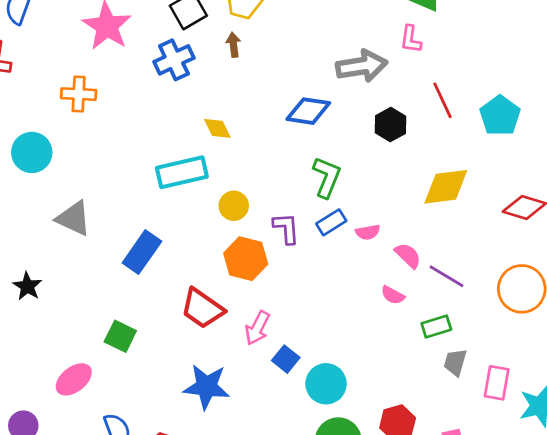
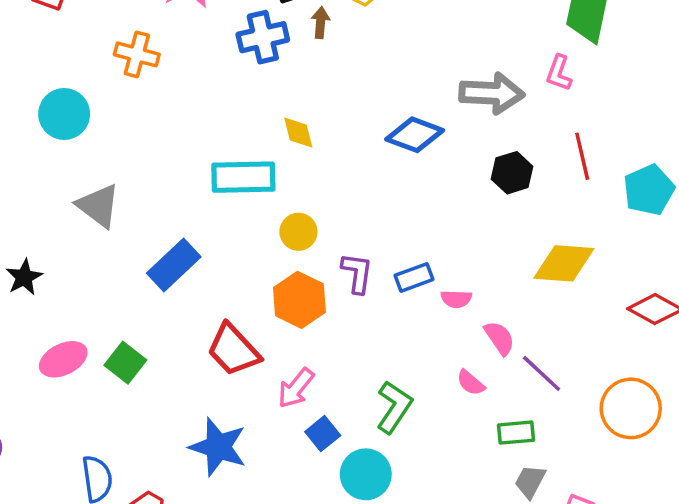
brown arrow: (233, 45) -> (321, 23), moved
green L-shape: (327, 177) -> (394, 407), moved
pink ellipse: (74, 379) -> (63, 359), moved

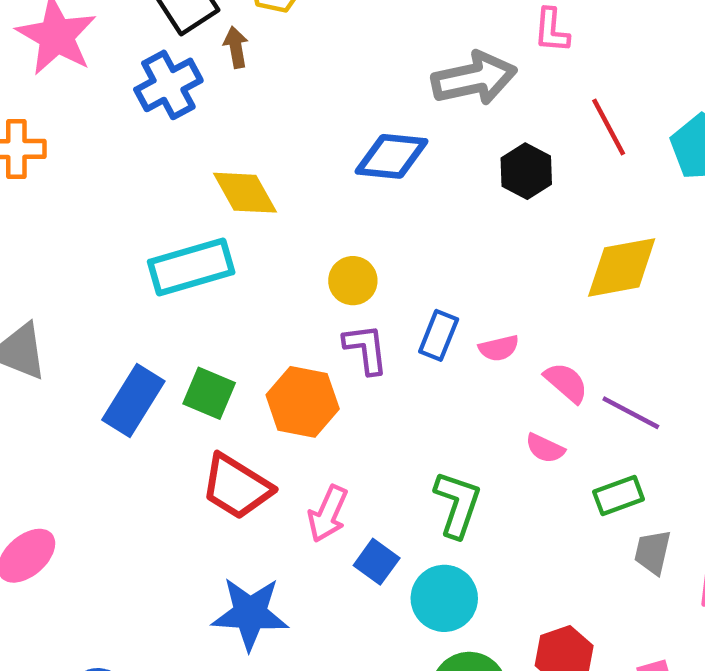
yellow diamond: (298, 133) -> (245, 193), size x1.4
yellow circle: (298, 232) -> (353, 281), moved
blue rectangle: (414, 277) -> (439, 335), turned -33
green square: (125, 363) -> (209, 393), moved

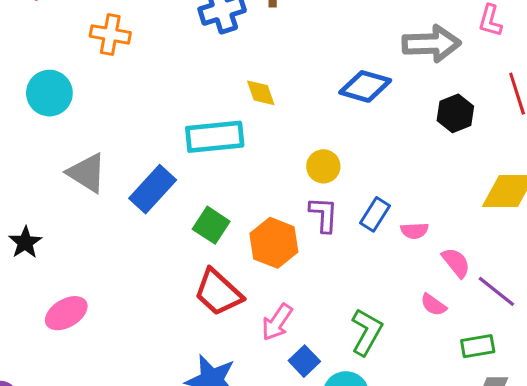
yellow diamond: (245, 193) -> (261, 93), size x0.7
blue rectangle: (133, 400) -> (153, 189), moved

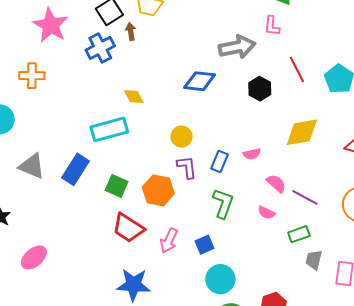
pink semicircle: (414, 231) -> (252, 154), moved
green L-shape: (367, 332) -> (223, 203), moved
blue square: (304, 361) -> (205, 245), moved, turned 30

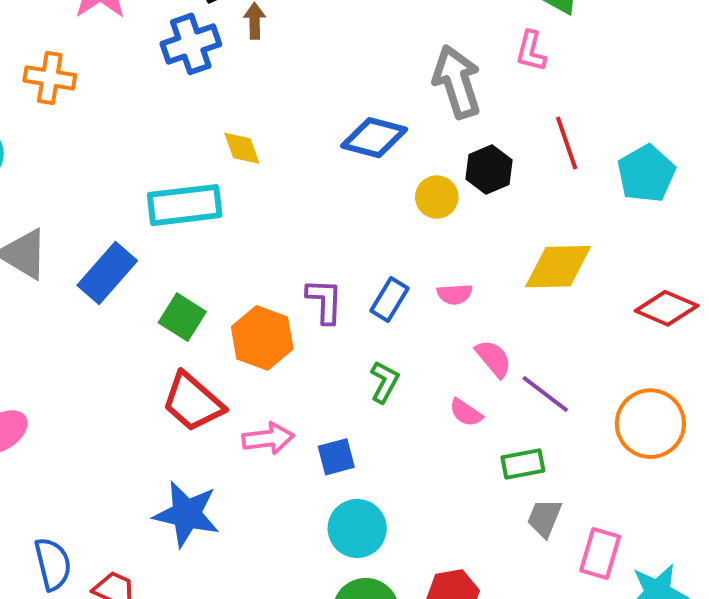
gray arrow: (237, 47) -> (457, 82), turned -105
yellow circle: (182, 137) -> (437, 197), moved
green L-shape: (223, 203) -> (384, 382), size x0.7
pink arrow: (169, 241) -> (268, 438), turned -130

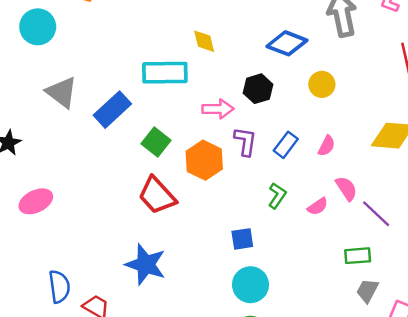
black hexagon: (489, 170) -> (258, 89), moved
pink semicircle: (455, 294) -> (327, 146), turned -65
pink semicircle: (466, 413) -> (318, 206), moved, turned -75
pink arrow: (268, 438) -> (218, 109), moved

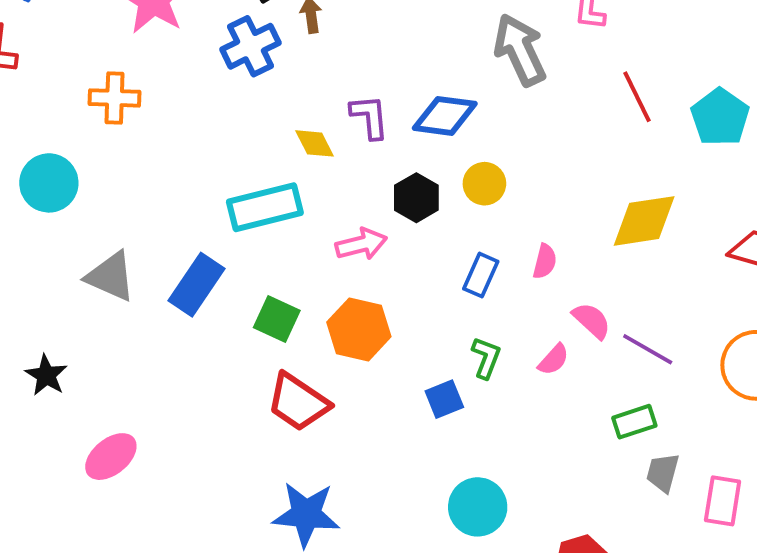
yellow circle: (322, 84) -> (484, 184), moved
purple L-shape: (245, 141) -> (370, 117), moved
blue square: (242, 239) -> (444, 399), moved

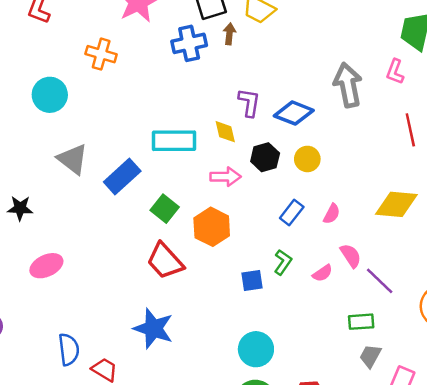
yellow diamond: (315, 143) -> (225, 132), moved
black star: (46, 375) -> (20, 208), turned 30

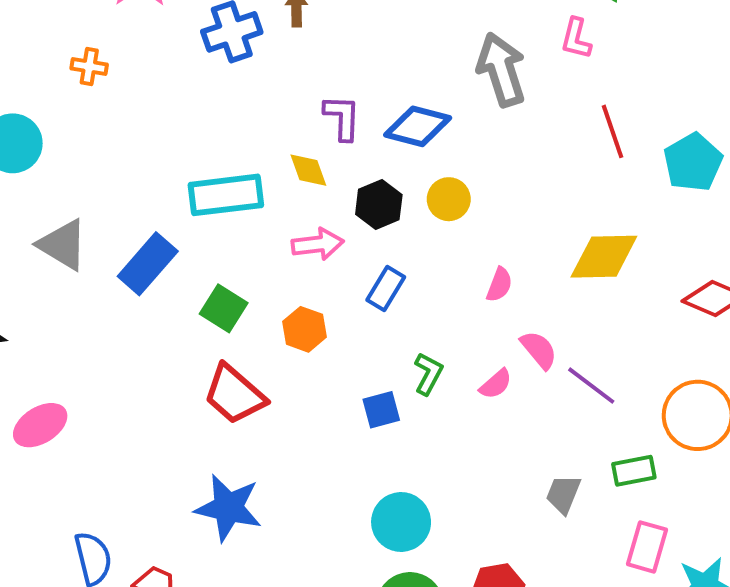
orange cross: (101, 54) -> (89, 66), size x0.7
blue rectangle: (292, 212) -> (386, 288), moved
orange hexagon: (212, 227) -> (305, 329), size x0.7
green rectangle: (361, 322) -> (634, 471), moved
gray trapezoid: (370, 356) -> (563, 494), moved

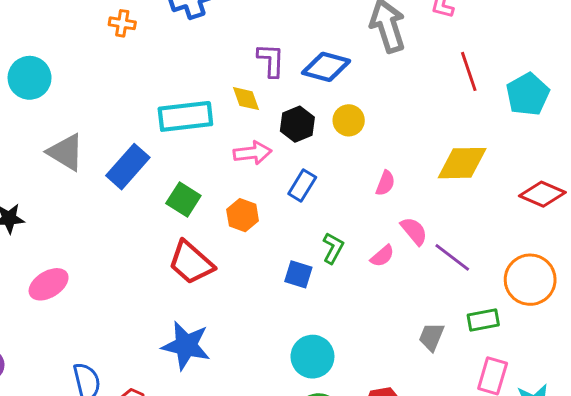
orange cross: (89, 66) -> (122, 23), moved
blue square: (381, 410) -> (298, 274), turned 32

